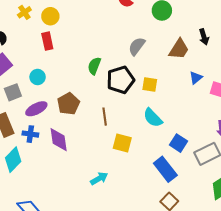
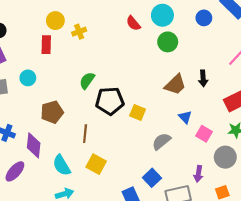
yellow cross: (24, 12) -> (79, 32), moved
gray semicircle: (137, 46) -> (161, 141), moved
blue triangle: (196, 78) -> (185, 117), turned -48
purple ellipse: (36, 109) -> (15, 171), moved, turned -35
cyan semicircle: (153, 118) -> (62, 165), moved

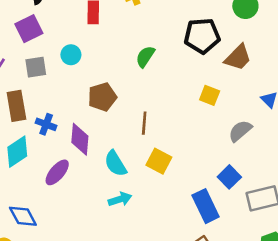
brown trapezoid: (175, 85) -> (238, 57), moved
black pentagon: (110, 101) -> (202, 36), moved

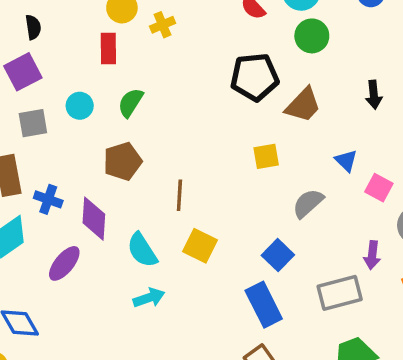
green semicircle: (145, 57) -> (131, 103), moved
yellow square: (210, 95) -> (266, 156), turned -30
blue square: (229, 177) -> (278, 255), moved

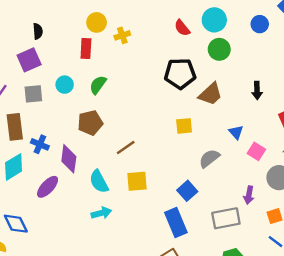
brown line: (179, 195) -> (126, 147), turned 48
yellow square: (200, 246) -> (137, 181), turned -35

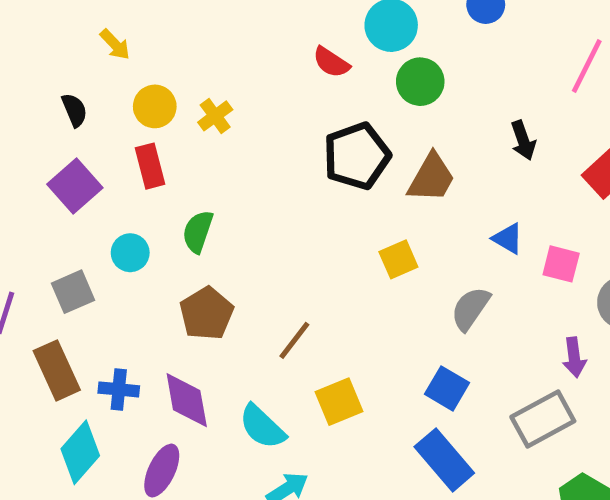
black semicircle: (38, 31) -> (74, 110), moved
purple square: (29, 60) -> (75, 186), moved

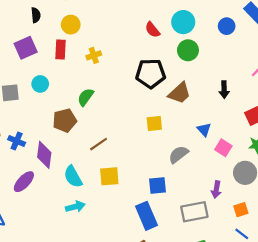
yellow cross: (215, 116) -> (94, 55), moved
green semicircle: (198, 232) -> (86, 97), moved
blue square: (447, 388) -> (157, 185), turned 36

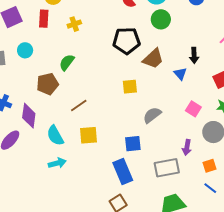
blue triangle: (204, 130) -> (180, 74), moved

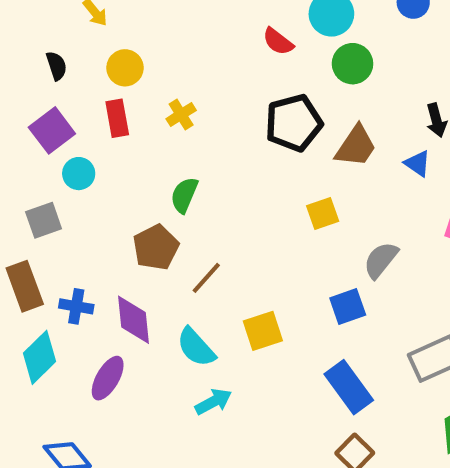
cyan circle: (25, 50) -> (79, 174), moved
brown line: (79, 106) -> (206, 278), moved
blue square: (133, 144) -> (348, 307), moved

